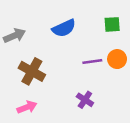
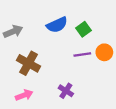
green square: (112, 24) -> (83, 29), moved, turned -32
purple cross: (85, 100) -> (66, 91), moved

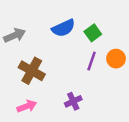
purple line: (82, 54) -> (92, 61), turned -63
purple cross: (66, 91) -> (73, 101), turned 32

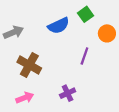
green square: (93, 33) -> (86, 14), moved
orange circle: (116, 59) -> (107, 33), moved

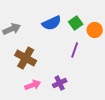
green square: (86, 14) -> (76, 23), moved
pink arrow: (25, 98) -> (33, 85), moved

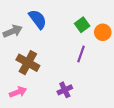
blue semicircle: (52, 23) -> (38, 19), moved, turned -102
pink arrow: (33, 85) -> (18, 92), moved

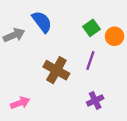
brown cross: (28, 63) -> (56, 70), moved
purple cross: (65, 90) -> (95, 100), moved

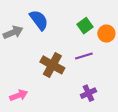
purple line: (90, 60) -> (84, 56), turned 54

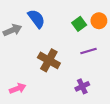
orange circle: (106, 34) -> (99, 21), moved
purple line: (84, 56) -> (88, 51), moved

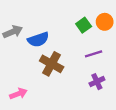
blue semicircle: (36, 19) -> (38, 40), moved, turned 108
purple cross: (82, 86) -> (97, 82), moved

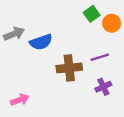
green square: (84, 25) -> (92, 14), moved
brown cross: (52, 64) -> (69, 68), moved, turned -35

